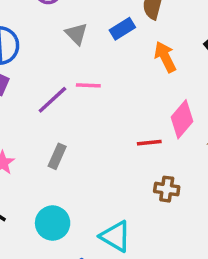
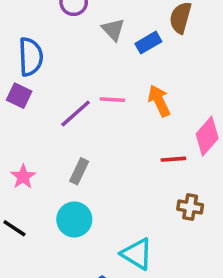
gray triangle: (76, 34) -> (113, 30), moved
orange arrow: (165, 57) -> (159, 101), moved
cyan circle: (53, 223) -> (74, 219), moved

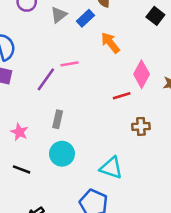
gray triangle: (113, 30) -> (59, 15), turned 48
orange arrow: (159, 101) -> (110, 43), moved

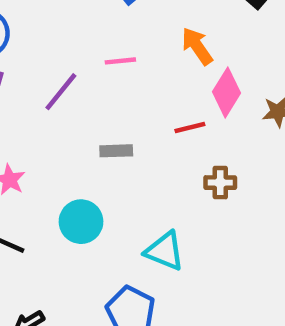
orange arrow: (110, 43) -> (197, 46), moved
pink line: (69, 64) -> (120, 61), moved
gray rectangle: (58, 119) -> (116, 151), moved, turned 72

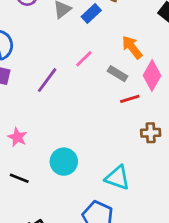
pink line: (120, 61) -> (84, 59), turned -36
gray rectangle: (116, 151) -> (117, 74), moved, turned 36

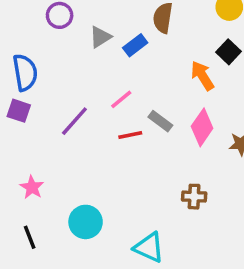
orange arrow: (132, 47) -> (202, 76), moved
red line: (130, 99) -> (130, 135), moved
black line: (19, 178) -> (30, 237), turned 42

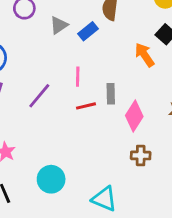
pink line: (121, 99) -> (78, 77), turned -48
gray rectangle: (160, 121) -> (111, 94), turned 54
pink diamond: (202, 127) -> (134, 116), moved

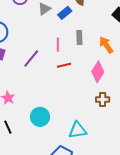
orange arrow: (145, 55) -> (106, 45), moved
gray rectangle: (111, 94) -> (79, 38), moved
cyan triangle: (104, 199) -> (78, 130), turned -30

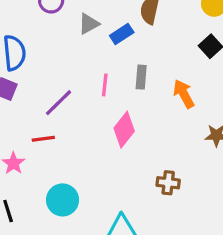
red line: (64, 65) -> (43, 139), moved
pink diamond: (98, 72) -> (124, 130), moved

